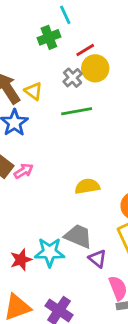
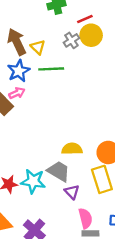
green line: (77, 111) -> (51, 69), moved
pink arrow: (24, 171) -> (17, 93), moved
yellow semicircle: (87, 186) -> (72, 149), moved

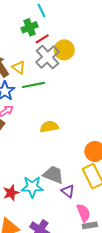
red line: (85, 19) -> (42, 39), moved
gray cross: (71, 40) -> (47, 57), size x1.6
yellow semicircle: (72, 149) -> (49, 127), moved

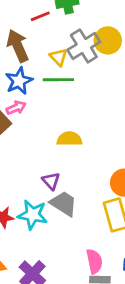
red line: (42, 39) -> (40, 16), moved
yellow triangle: (19, 67) -> (58, 57), moved
purple triangle: (68, 191) -> (51, 181), moved

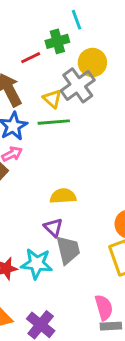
yellow circle: (108, 40) -> (92, 62), moved
yellow semicircle: (69, 139) -> (63, 196), moved
gray trapezoid: (64, 204) -> (68, 250), turned 48

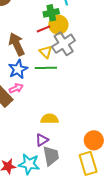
red line: (31, 58) -> (43, 29), moved
yellow circle: (92, 62) -> (58, 25), moved
purple triangle: (53, 227) -> (42, 140), turned 40

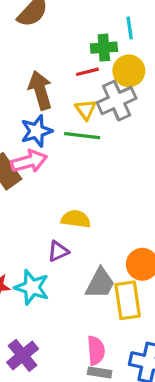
yellow circle: (58, 25) -> (129, 71), moved
pink arrow: (16, 88) -> (29, 161), size x1.5
gray trapezoid: (51, 156) -> (100, 283), moved, turned 30

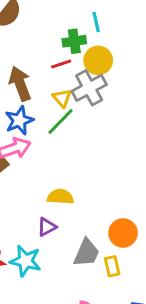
green line: (82, 136) -> (61, 121), turned -48
yellow rectangle: (128, 300) -> (112, 266), size x0.6

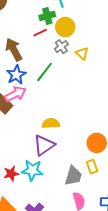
gray cross: (89, 88) -> (61, 47), size x0.6
yellow triangle: (62, 98) -> (82, 53), moved
purple triangle: (47, 227) -> (44, 145), size x1.6
gray trapezoid: (86, 253) -> (73, 176), moved

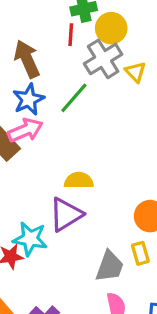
red line: (40, 33) -> (71, 35), turned -64
gray cross: (61, 47) -> (103, 59), size x1.6
cyan star: (32, 170) -> (30, 239), moved

